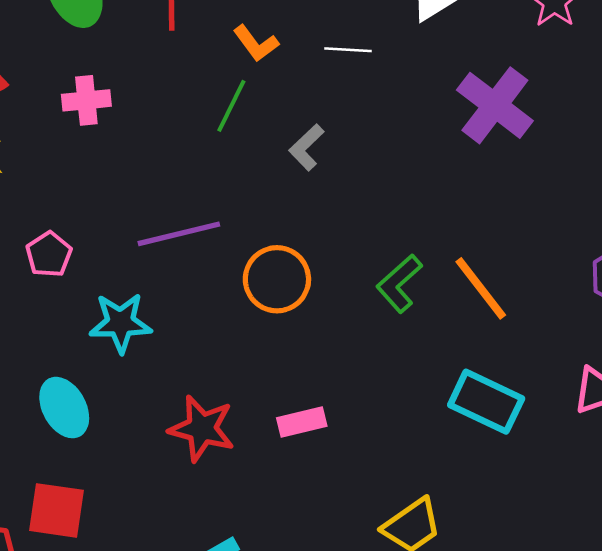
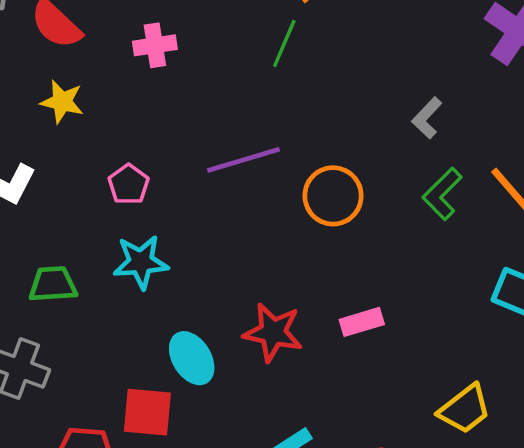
gray L-shape: (306, 147) -> (427, 118), moved
cyan star: (120, 323) -> (141, 262), moved
cyan ellipse: (64, 408) -> (192, 358), moved

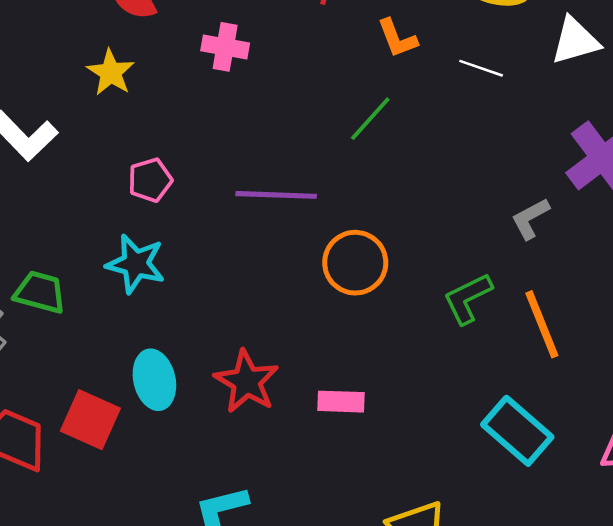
green line: (284, 43) -> (370, 119), moved
gray L-shape: (427, 118) -> (530, 219), moved
green trapezoid: (53, 284) -> (40, 292), moved

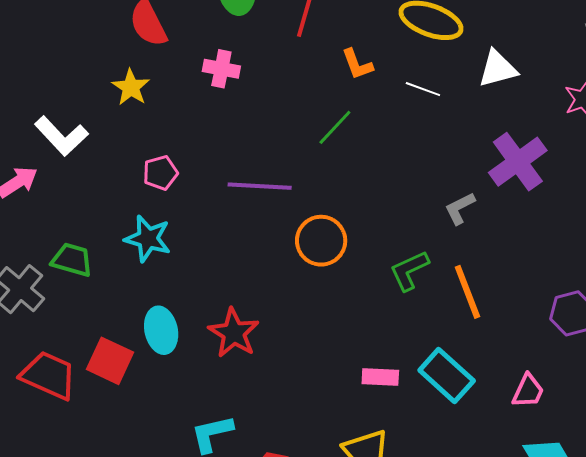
pink rectangle: (341, 402) -> (380, 377), moved

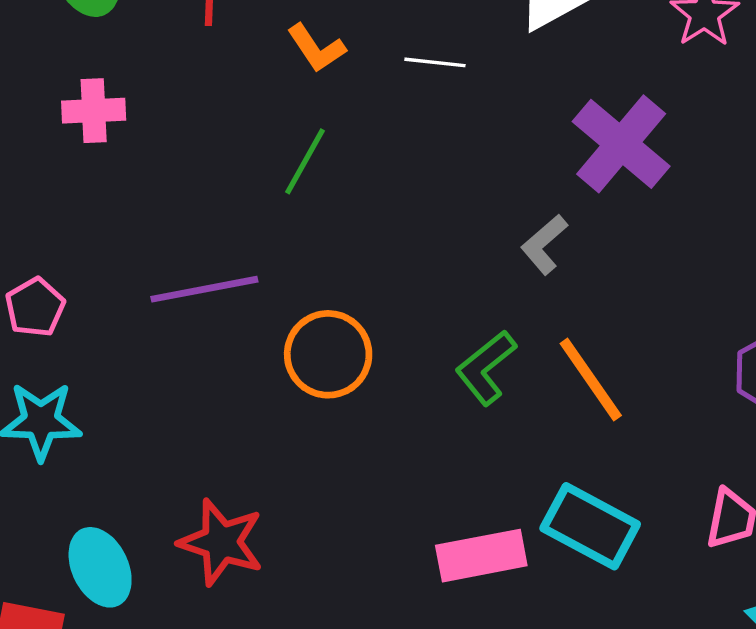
pink rectangle: (380, 377) -> (481, 556), size x1.4

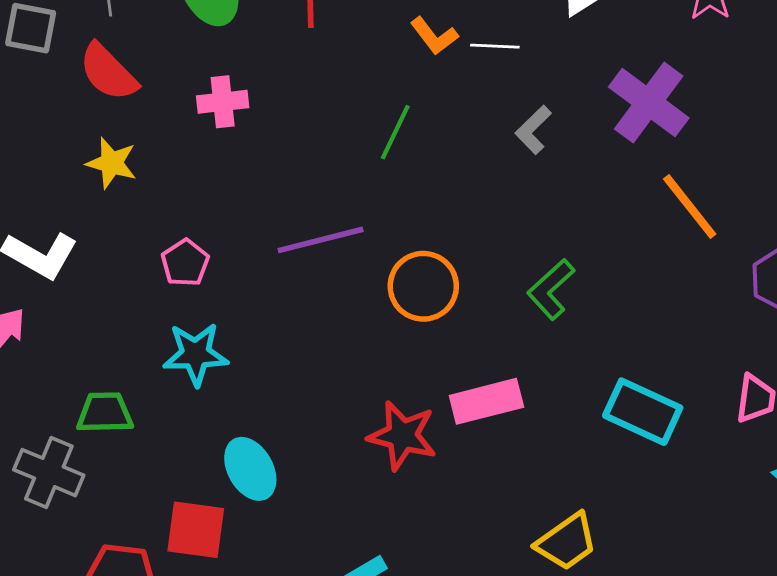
orange L-shape: (316, 48) -> (434, 36), moved
gray L-shape: (544, 244) -> (533, 130), moved
orange line: (591, 379) -> (690, 206), moved
red star: (221, 542) -> (402, 436), moved
pink rectangle: (481, 556) -> (486, 401), moved

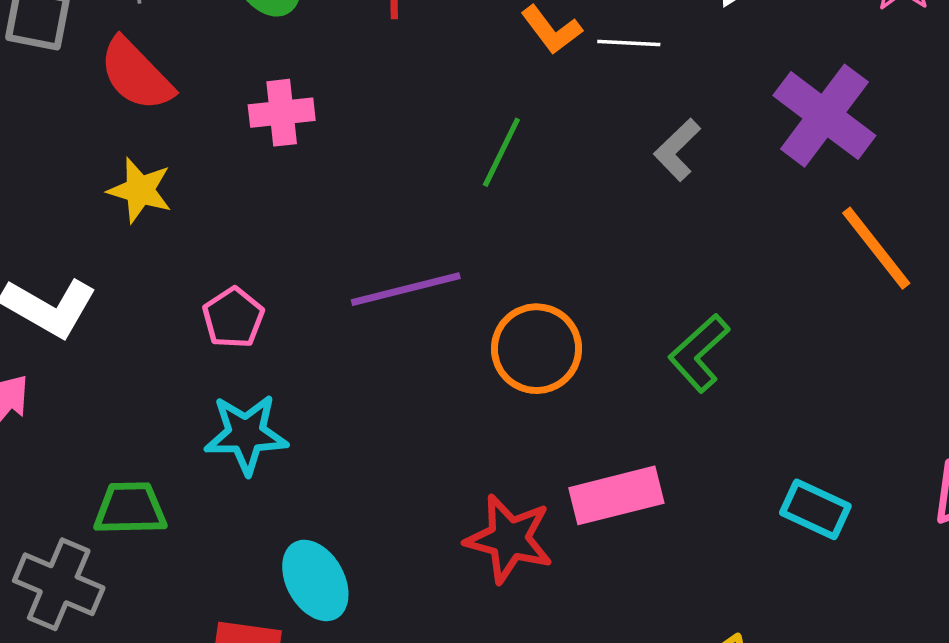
cyan rectangle: (643, 412) -> (815, 509), size x0.7

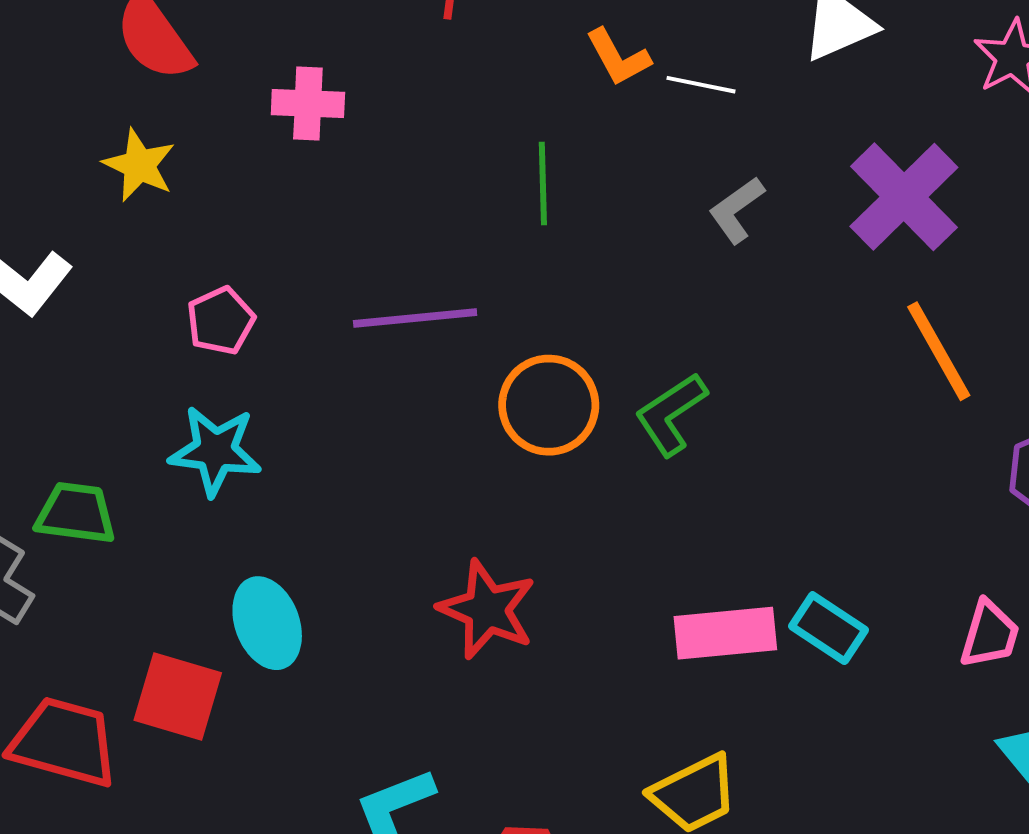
green line: (501, 152) -> (543, 183), turned -36
green L-shape: (699, 353) -> (671, 414), moved
pink rectangle: (616, 495) -> (725, 633), moved

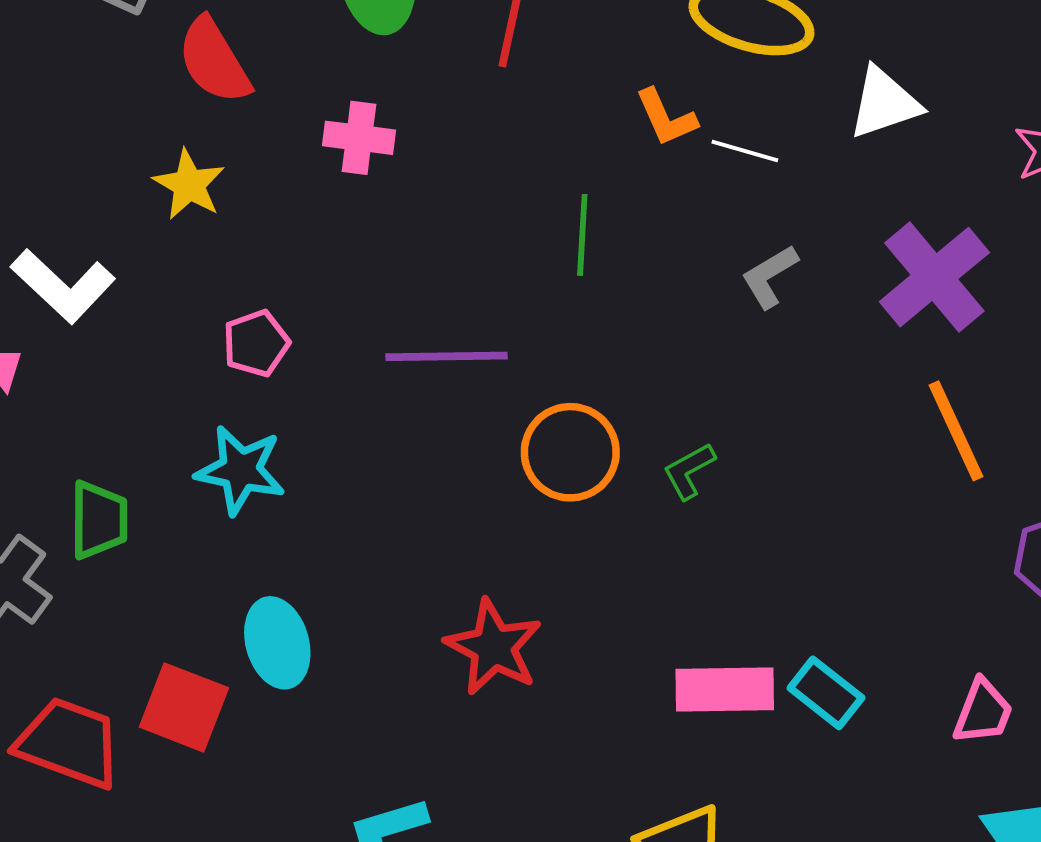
green L-shape: (671, 414) -> (689, 471), size x0.7
green trapezoid: (76, 513) -> (99, 520), turned 78

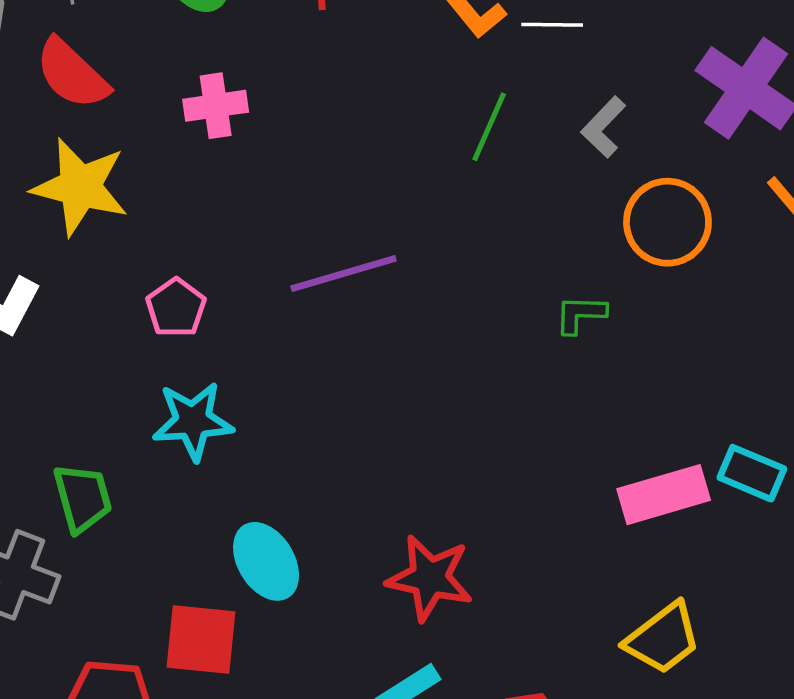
yellow star: (189, 185) -> (80, 187), size x1.5
green line: (582, 235) -> (489, 127), moved, turned 36
orange circle: (570, 452) -> (667, 222), moved
green L-shape: (689, 471) -> (580, 314), turned 46
red star: (493, 647) -> (430, 578), moved

